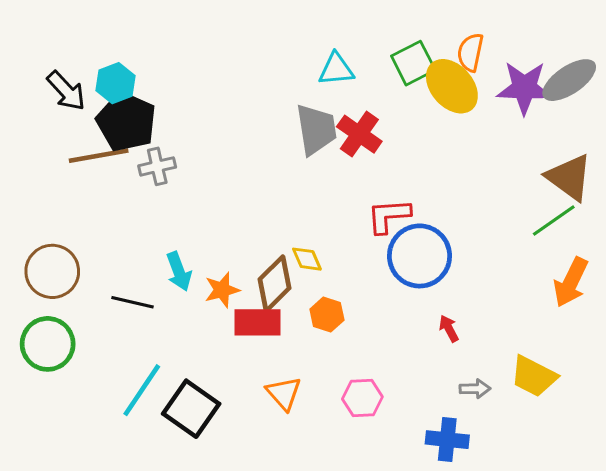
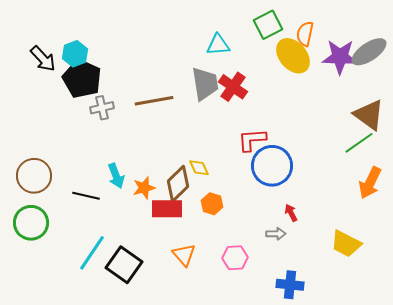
green square: (413, 63) -> (268, 25), moved
brown line: (99, 156) -> (154, 101), moved
gray arrow: (475, 389) -> (276, 234), moved

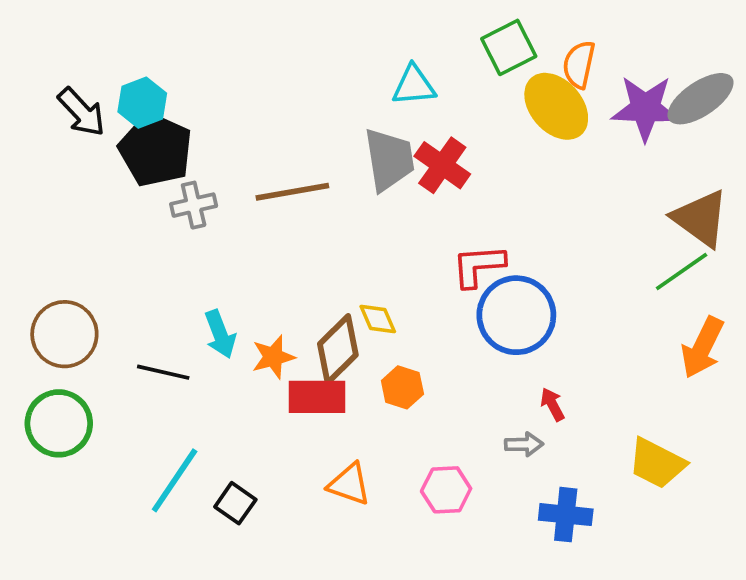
orange triangle: (184, 255) -> (349, 484), turned -30
black square: (124, 265) -> (235, 503), size x0.6
blue cross: (290, 285) -> (566, 515), moved

